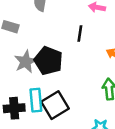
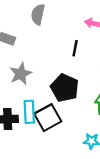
black pentagon: (48, 61) -> (65, 88), moved

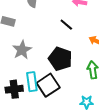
black line: (75, 48) -> (66, 25), turned -56

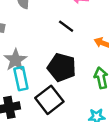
cyan rectangle: (32, 82) -> (21, 79), moved

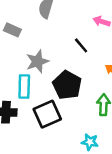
gray star: (15, 60) -> (37, 61), moved

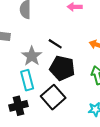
black line: (81, 45) -> (55, 44), moved

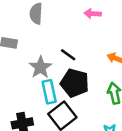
cyan rectangle: (27, 80) -> (49, 92), moved

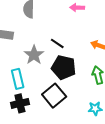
cyan rectangle: (49, 92) -> (18, 79), moved

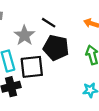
black square: (54, 96) -> (32, 67), moved, turned 35

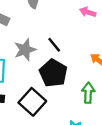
black square: (32, 67) -> (32, 102), moved, turned 30

